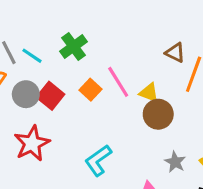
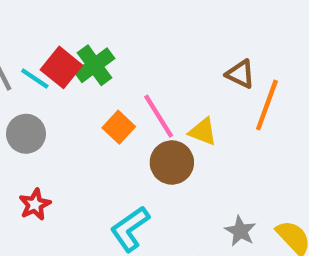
red square: (50, 96) -> (61, 67), moved
brown circle: (158, 114) -> (172, 163), moved
red star: (32, 143) -> (35, 204), size x0.6

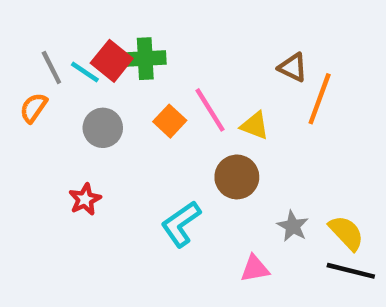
green cross: (95, 65) -> (145, 59), turned 33
gray circle: (26, 134) -> (103, 128), moved
brown circle: (172, 163) -> (237, 177), moved

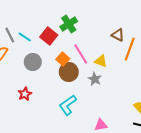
green cross: (145, 59) -> (69, 24), moved, turned -30
red square: (112, 61) -> (49, 36), moved
brown circle: (237, 177) -> (69, 72), moved
gray star: (293, 226) -> (95, 79), moved

